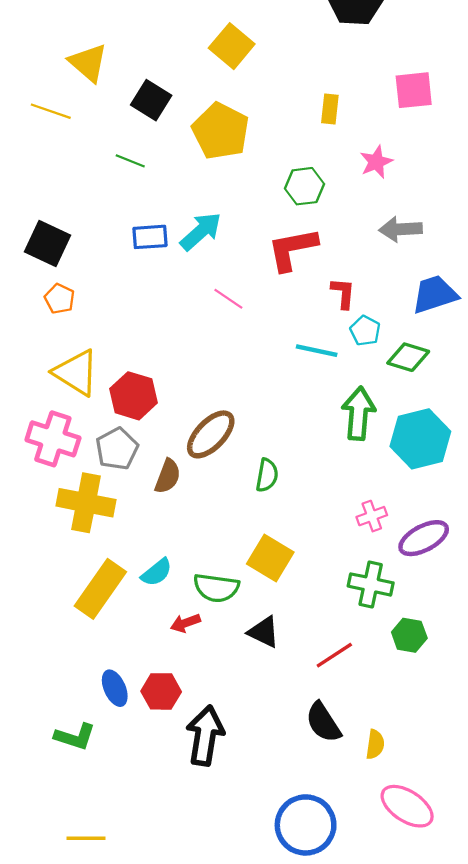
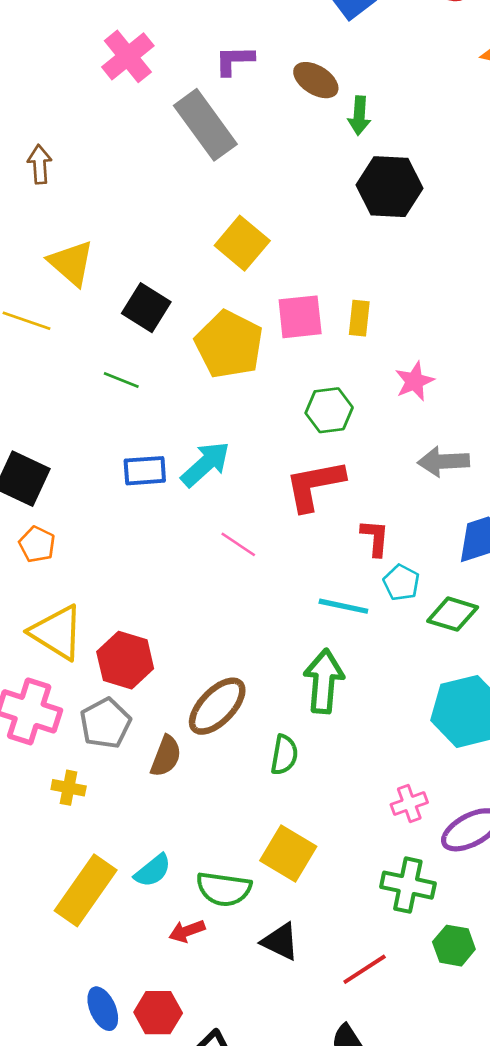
pink square: (414, 90) -> (300, 317), moved
green arrow: (359, 413) -> (324, 681), moved
yellow cross: (86, 503) -> (69, 788), size x0.5

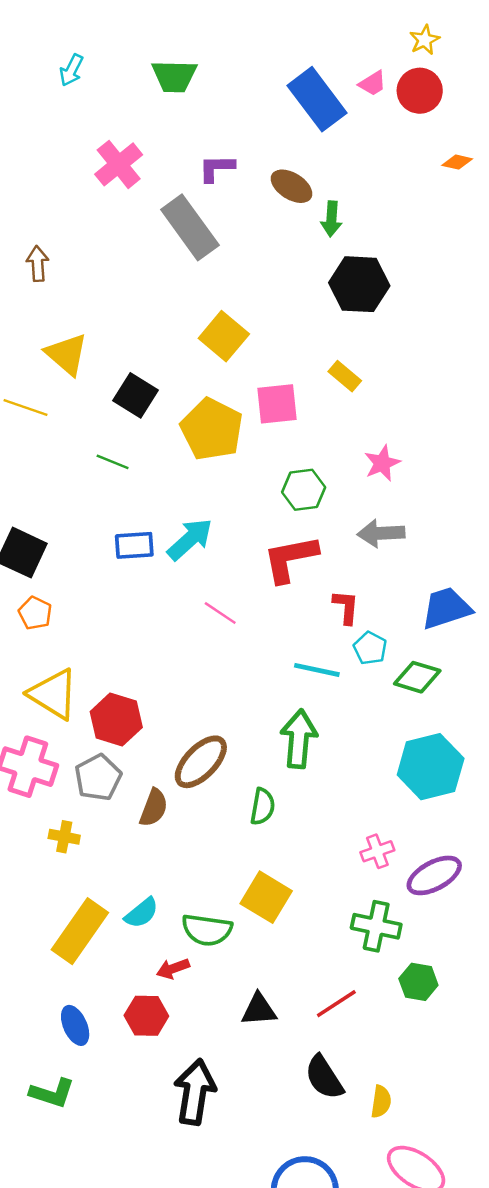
yellow rectangle: (359, 318) -> (345, 376), moved, turned -56
gray arrow: (443, 462) -> (381, 533), moved
black triangle: (280, 942) -> (259, 1010), moved, turned -30
blue ellipse: (103, 1009) -> (75, 1025), moved
red hexagon: (158, 1013) -> (146, 1016), moved

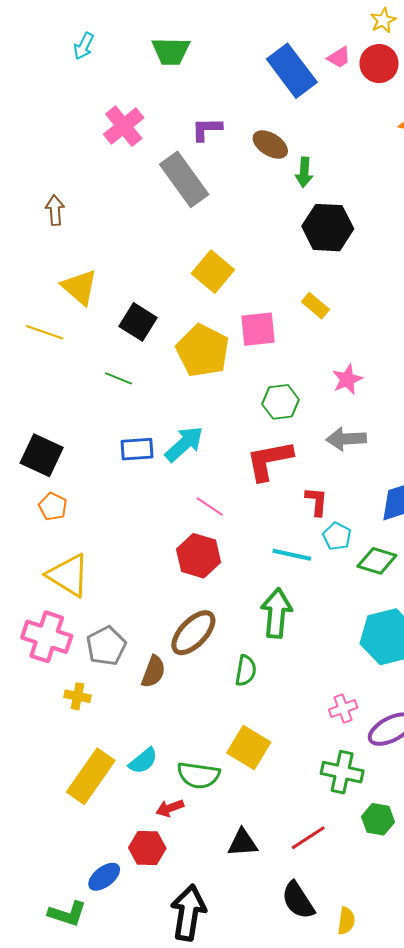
red hexagon: (116, 719) -> (199, 556), moved
blue ellipse: (75, 1025) -> (104, 877), moved, turned 76

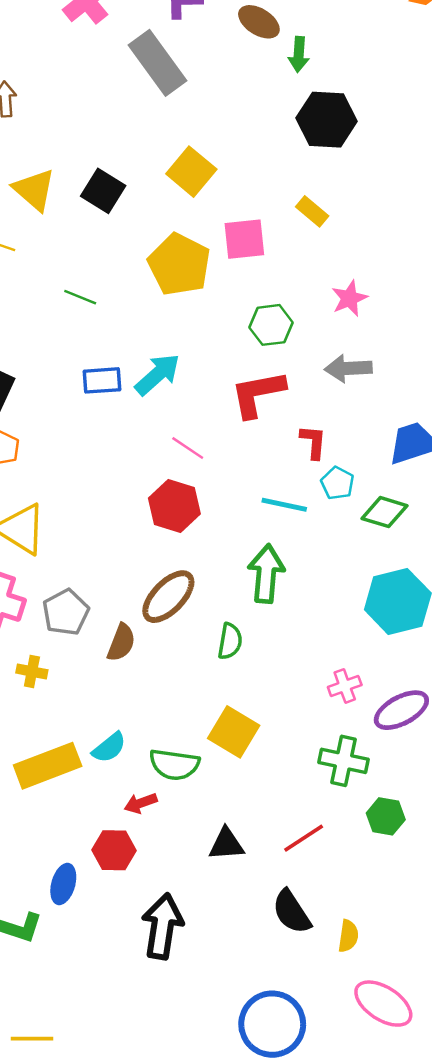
black square: (138, 322) -> (103, 191), moved
yellow rectangle: (91, 776) -> (48, 766), turned 34
blue ellipse: (104, 877) -> (63, 884), turned -36

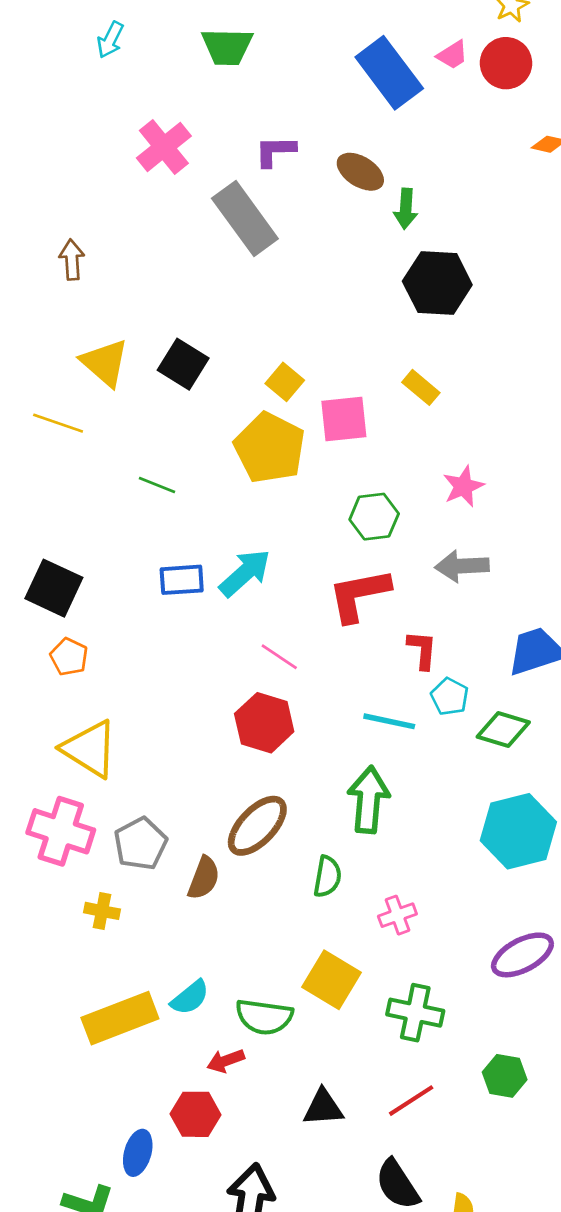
yellow square: (191, 172) -> (285, 382), moved, size x0.7
pink cross: (345, 686) -> (397, 915), moved
green cross: (343, 761) -> (415, 1013), moved

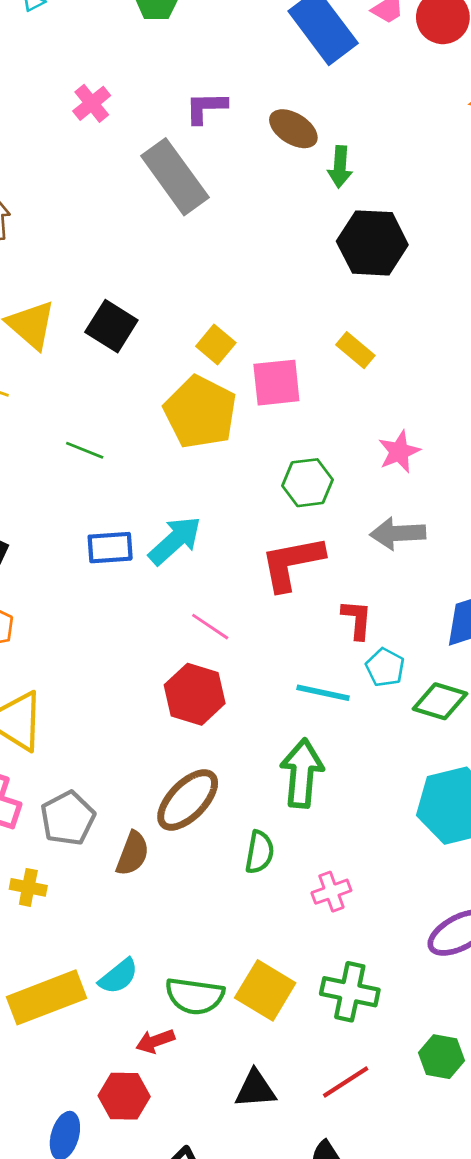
pink cross: (164, 147) -> (92, 103), size x0.7
yellow square: (331, 980) -> (265, 990), moved

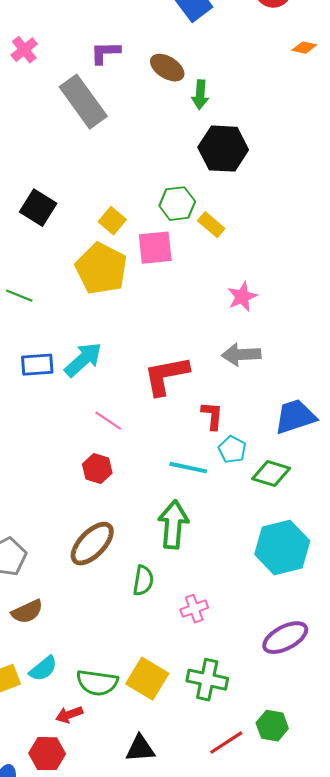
green hexagon: (307, 483) -> (177, 204), moved
red hexagon: (195, 694) -> (97, 469), size x0.7
brown semicircle: (133, 854) -> (27, 612), moved, turned 44
red line: (346, 1082) -> (226, 743), moved

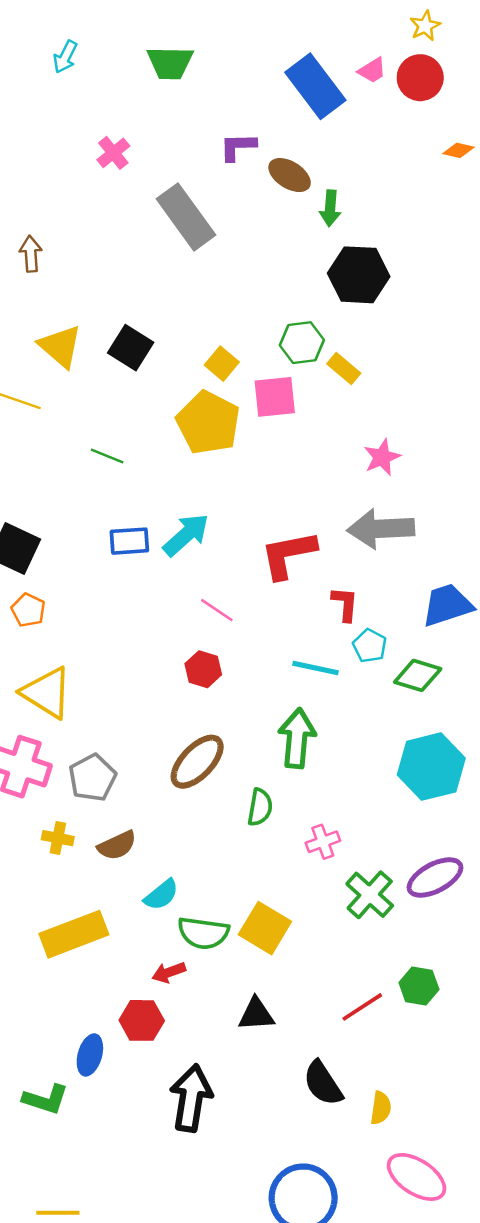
purple L-shape: (105, 53) -> (238, 147), moved
gray arrow: (241, 355) -> (381, 529), size x1.4
cyan semicircle: (43, 669) -> (161, 895), moved
green cross: (207, 680) -> (370, 895), moved, turned 30

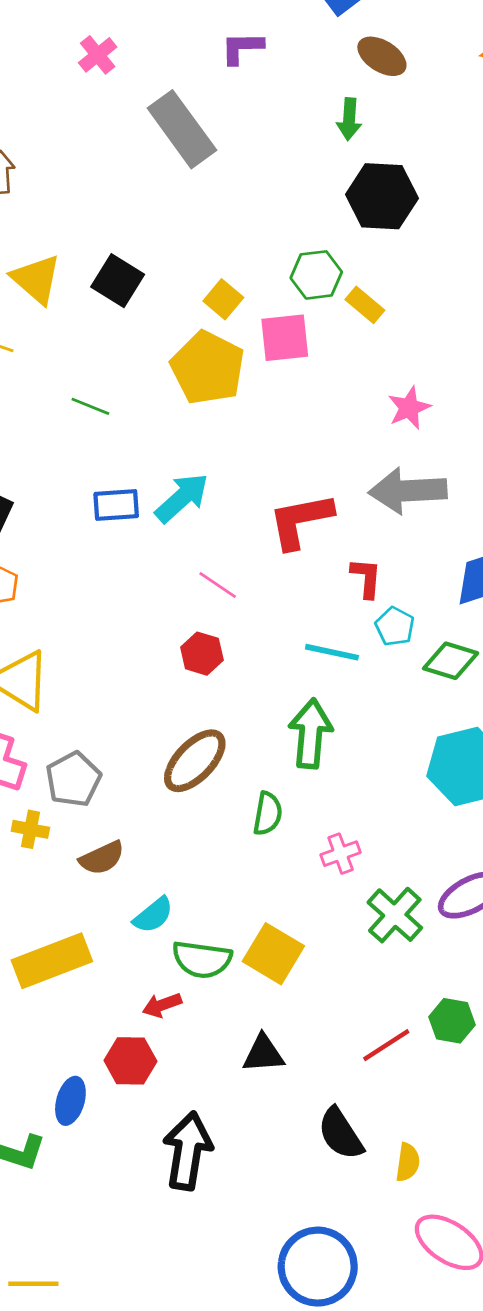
brown ellipse: (290, 175) -> (382, 56), moved
yellow cross: (58, 838) -> (30, 829), moved

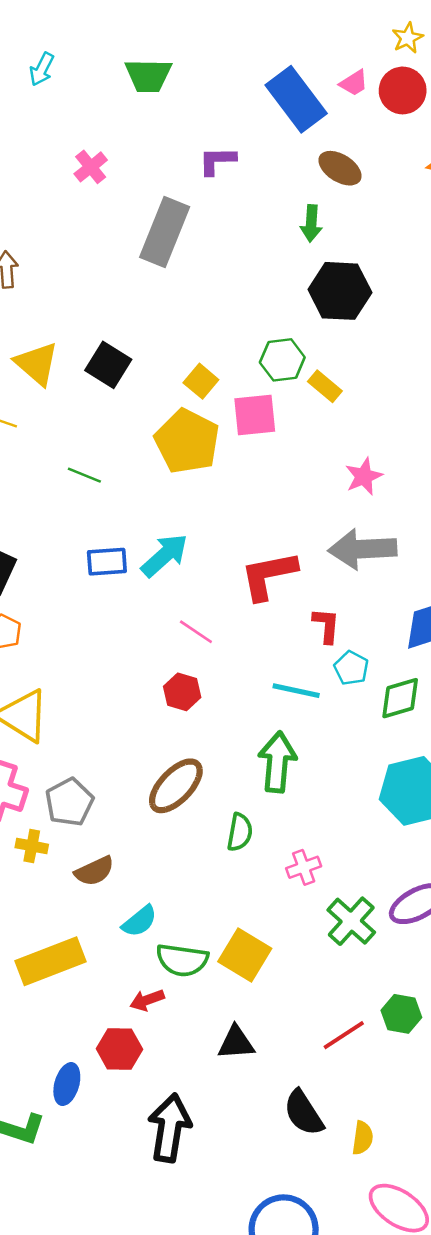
gray rectangle: (182, 129) -> (165, 232), turned 58
green diamond: (451, 661) -> (400, 698), turned -33

